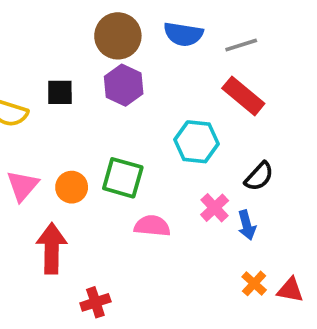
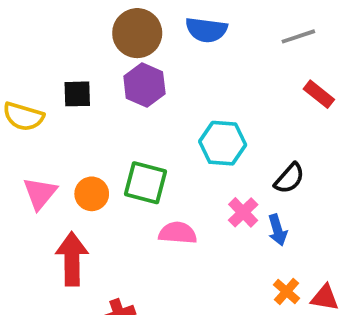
gray line: (241, 45) -> (298, 36), moved
red rectangle: (243, 96) -> (319, 94), moved, size x0.7

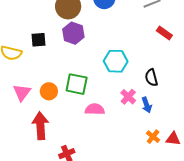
black semicircle: (289, 178) -> (151, 78), turned 126

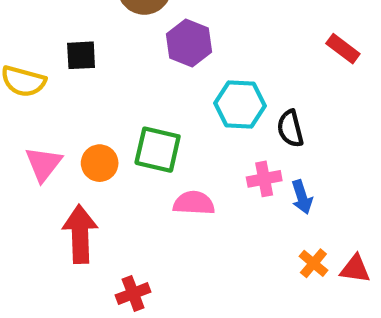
purple hexagon: (73, 33) -> (189, 43), moved
black semicircle: (151, 78) -> (290, 129), moved
pink cross: (128, 97) -> (264, 179), turned 35

